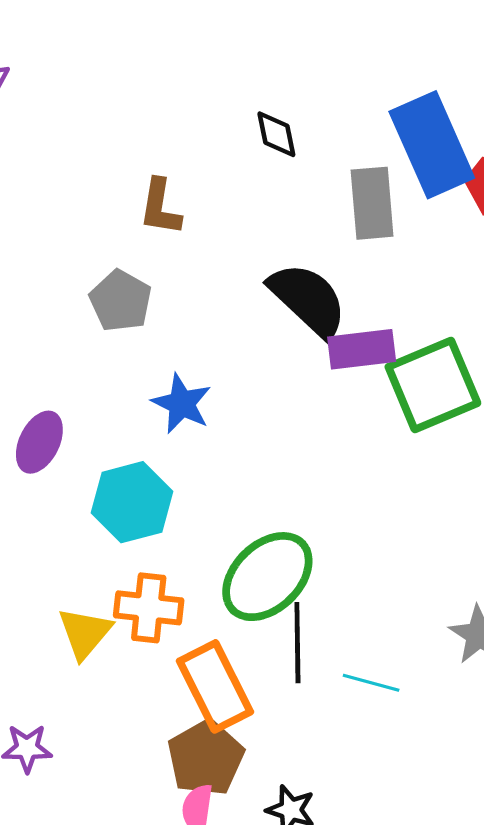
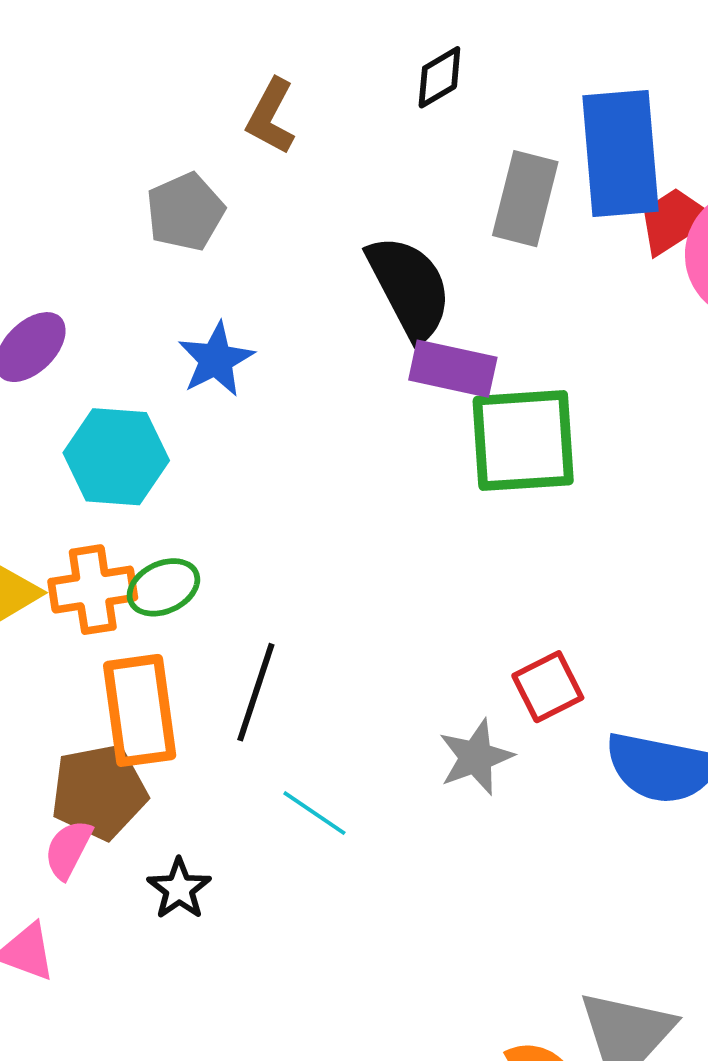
black diamond: (276, 134) -> (439, 77), turned 52
green ellipse: (267, 577) -> (163, 587), moved, size x0.6
orange cross: (149, 608) -> (93, 590), turned -34
cyan line: (371, 683) -> (314, 813), moved

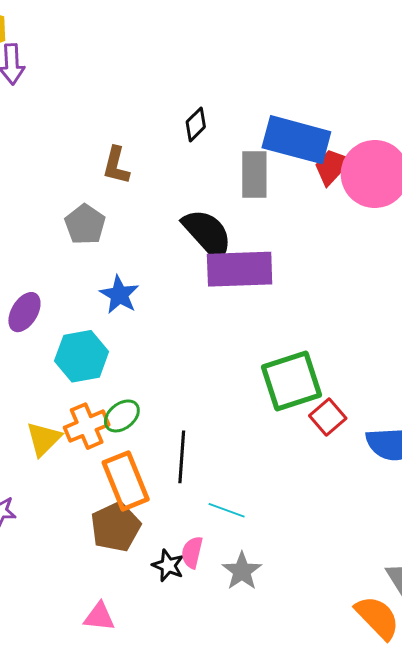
blue rectangle: (620, 154) -> (296, 140), turned -56
purple rectangle: (453, 369) -> (240, 269), size x1.5
green square: (523, 441) -> (292, 381), moved
gray star: (476, 757) -> (242, 571), moved
pink semicircle: (68, 849) -> (192, 552), moved

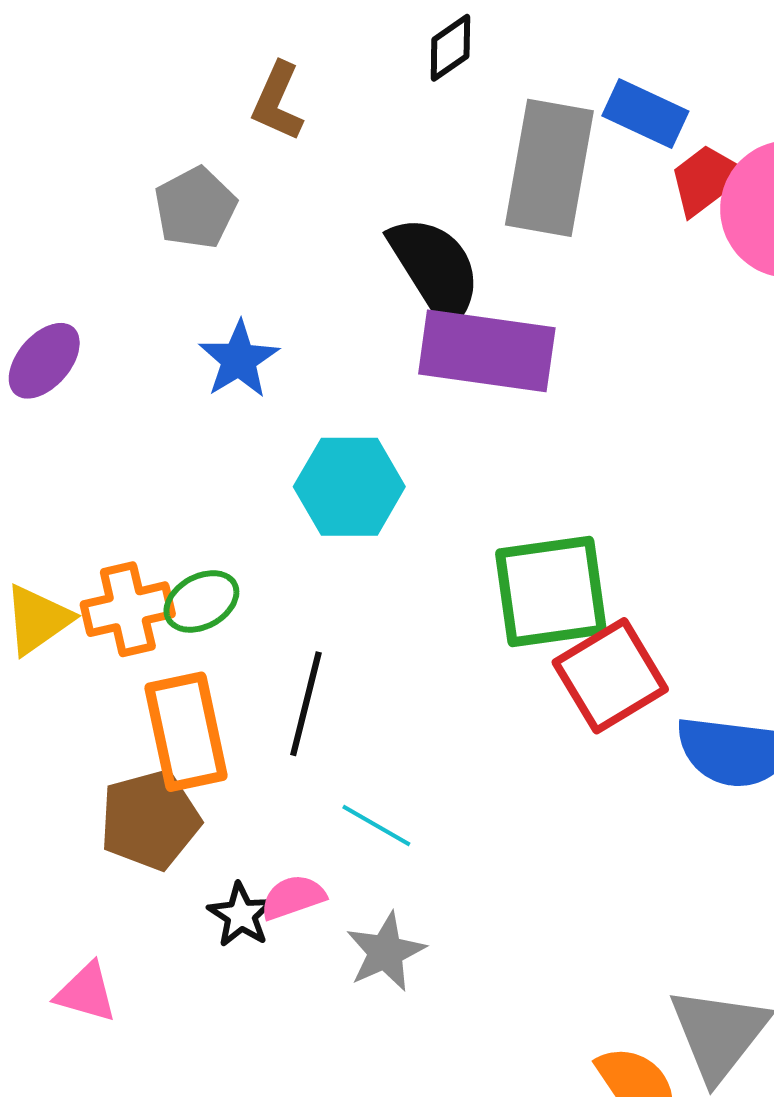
blue rectangle: (296, 140) -> (645, 113), size x0.6
gray rectangle: (254, 174) -> (549, 168), size x1.4
cyan hexagon: (82, 356) -> (349, 487), moved
red square: (328, 417) -> (610, 676), size x1.5
pink semicircle: (192, 552) -> (293, 897), turned 48

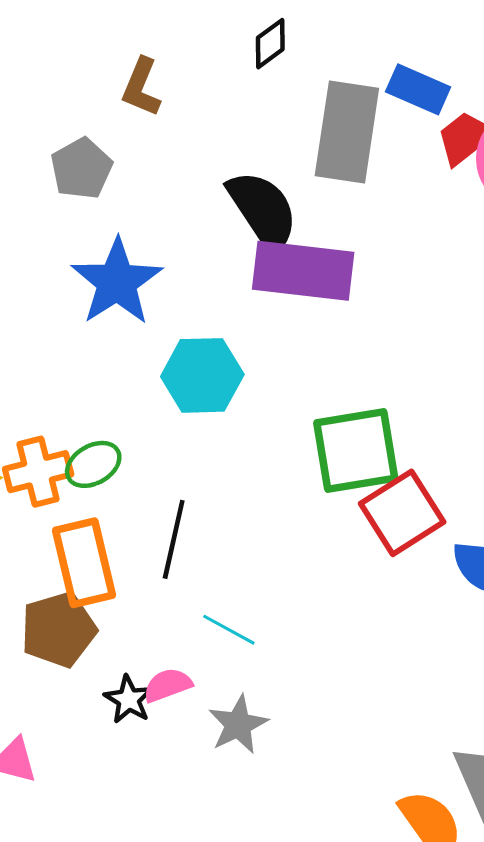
blue star: (239, 360) -> (117, 282), size x1.5

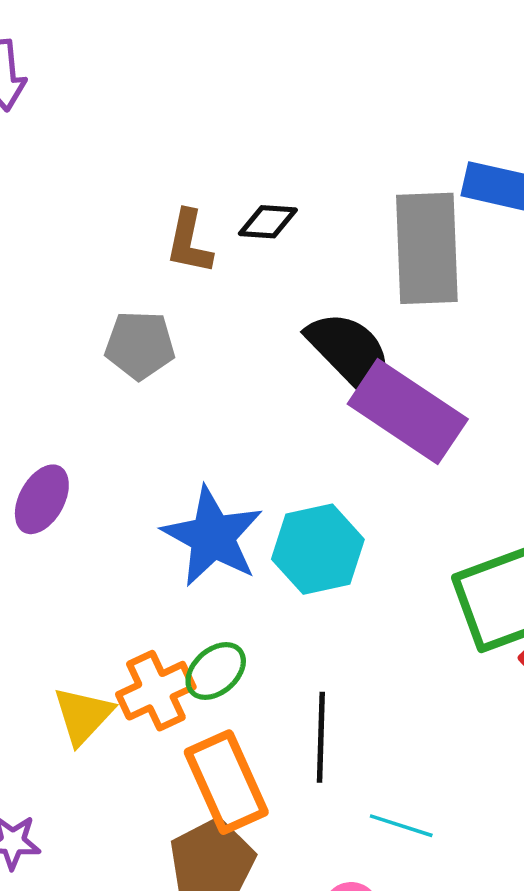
black diamond: (270, 44) -> (268, 222), moved, turned 51
gray pentagon: (81, 169) -> (140, 345), turned -30
purple rectangle: (303, 271) -> (408, 412), turned 38
blue star: (117, 282) -> (213, 537), moved

